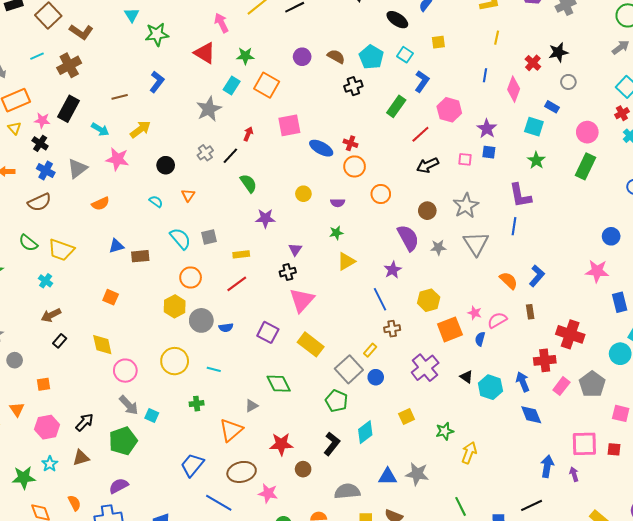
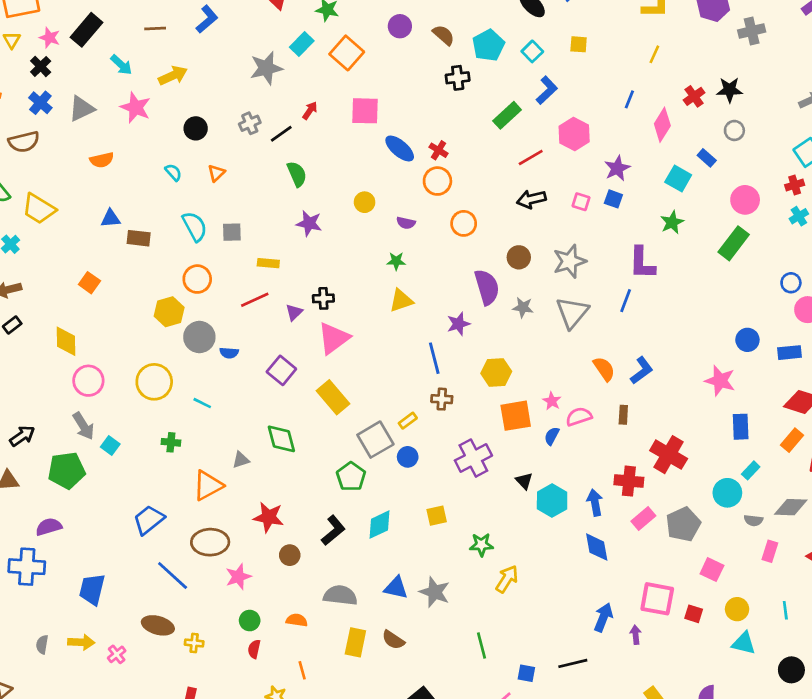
purple triangle: (295, 249) -> (294, 312), moved
pink star: (268, 493) -> (238, 577), turned 30

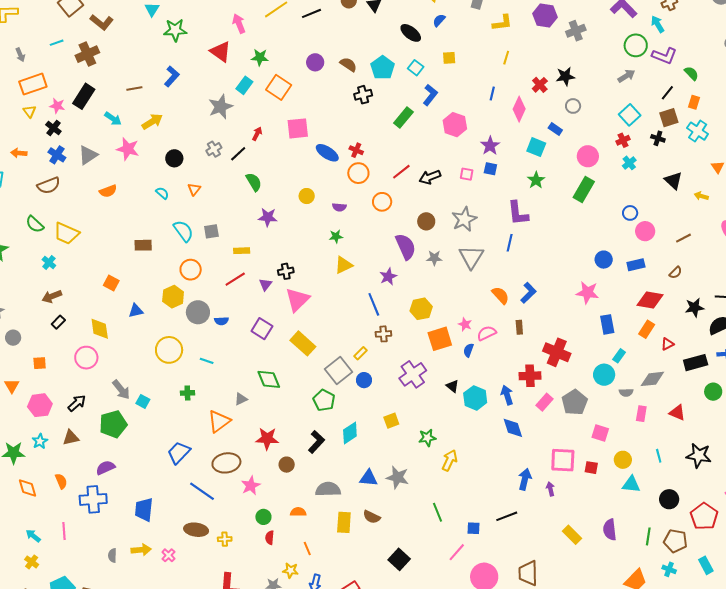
red line: (531, 157) -> (401, 172), moved
blue triangle: (111, 218) -> (136, 311), moved
pink circle: (88, 381) -> (86, 358), moved

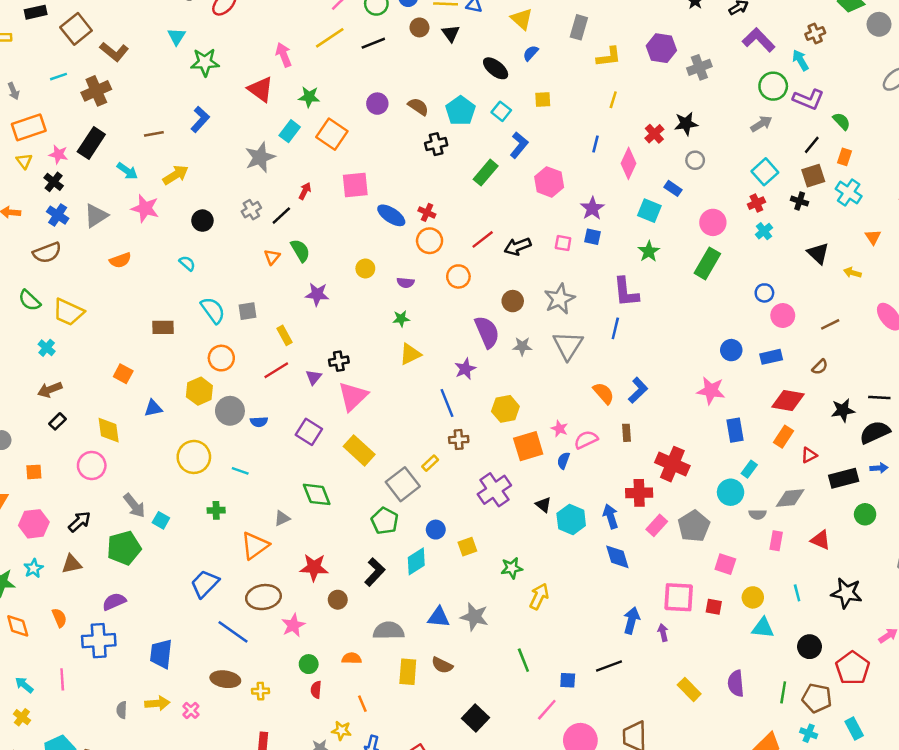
orange triangle: (194, 189) -> (272, 257), moved
yellow rectangle: (242, 251) -> (284, 335), turned 63
blue circle: (364, 380) -> (436, 530), moved

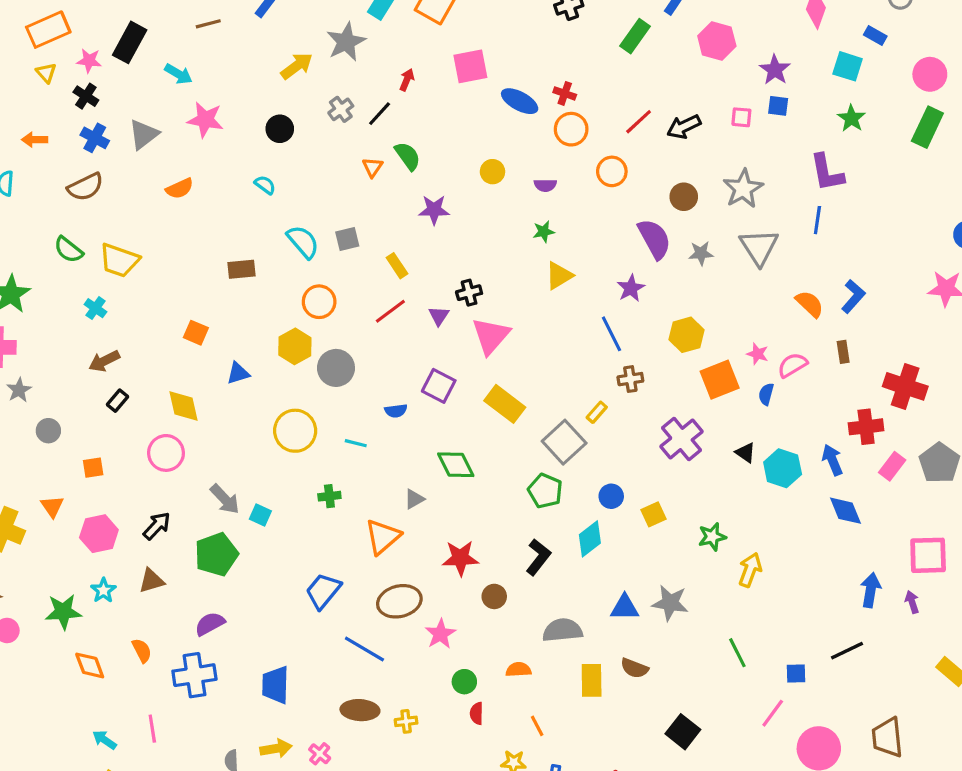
yellow arrow: (176, 175) -> (297, 66), moved
blue semicircle: (259, 422) -> (396, 411), moved

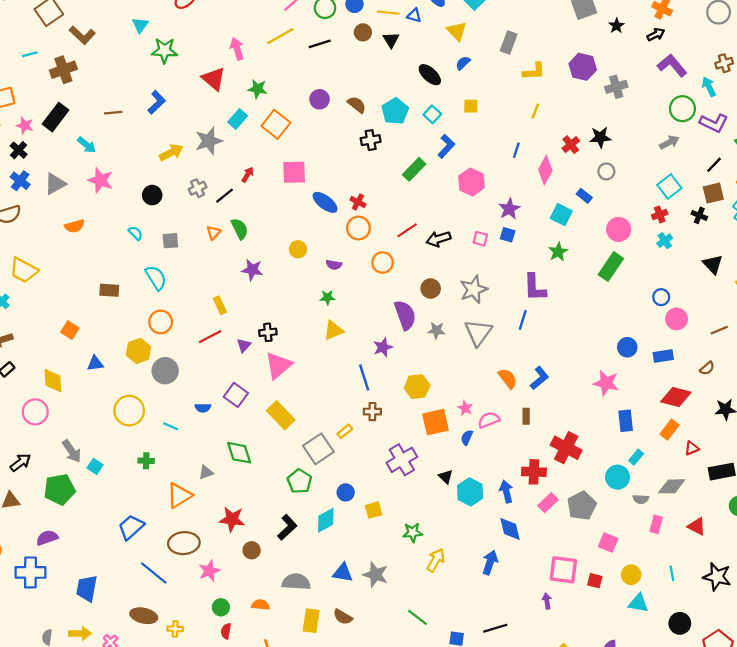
gray square: (347, 239) -> (170, 241), moved
blue arrow: (871, 590) -> (490, 562), moved
green line: (737, 653) -> (417, 617), turned -35

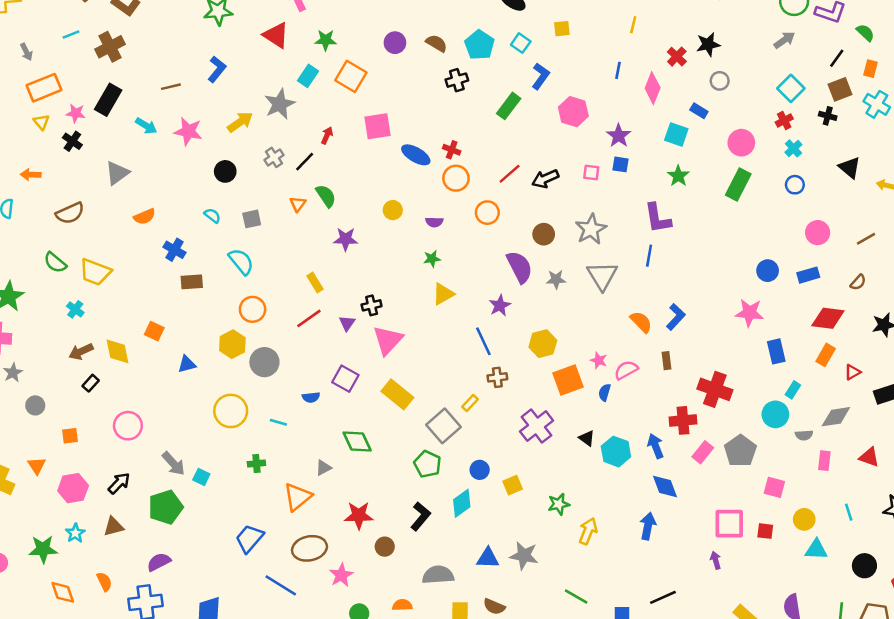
pink star: (100, 180) -> (188, 131), moved
blue cross: (20, 181) -> (174, 250), moved
blue circle: (661, 297) -> (795, 185), moved
yellow diamond: (53, 381) -> (117, 351), moved

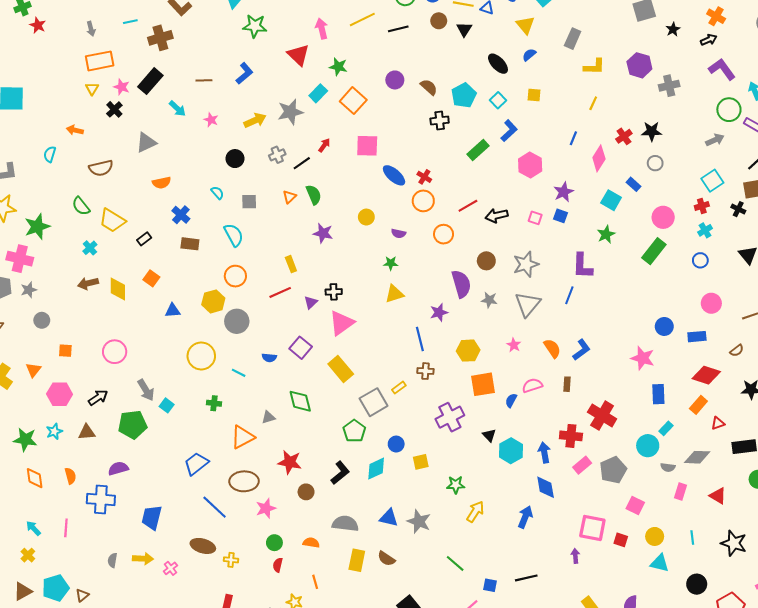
pink star: (188, 131) -> (211, 120), size x0.6
pink star: (599, 360) -> (514, 345), moved
black rectangle: (91, 383) -> (144, 239), moved

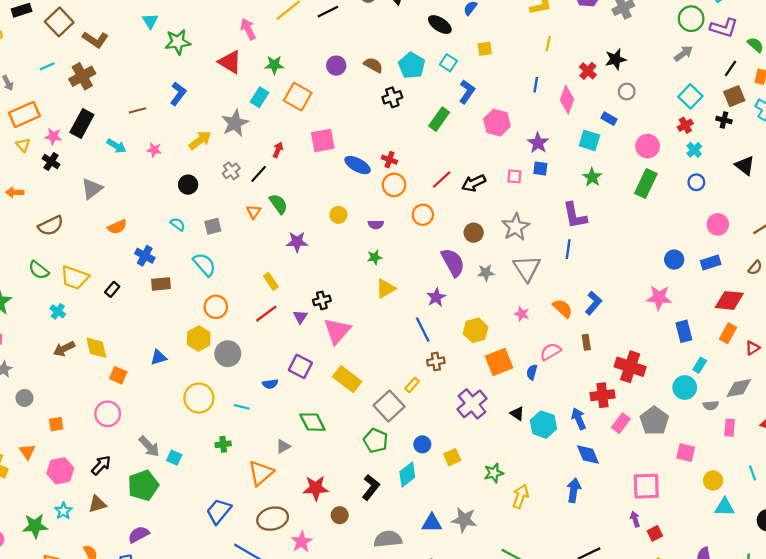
orange square: (151, 278) -> (118, 375), moved
red square: (621, 540) -> (655, 533), moved, turned -32

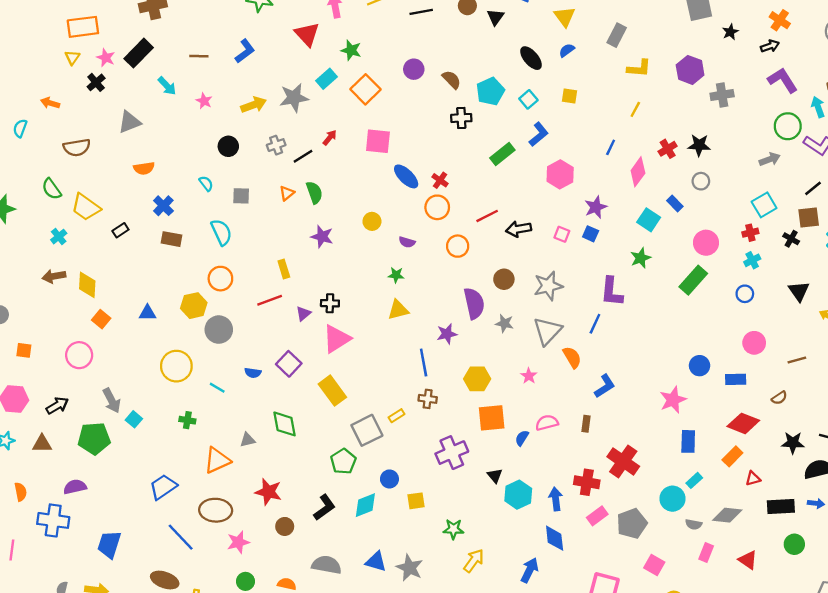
pink star: (659, 298) -> (673, 400), turned 30
orange semicircle: (563, 308) -> (572, 357), moved

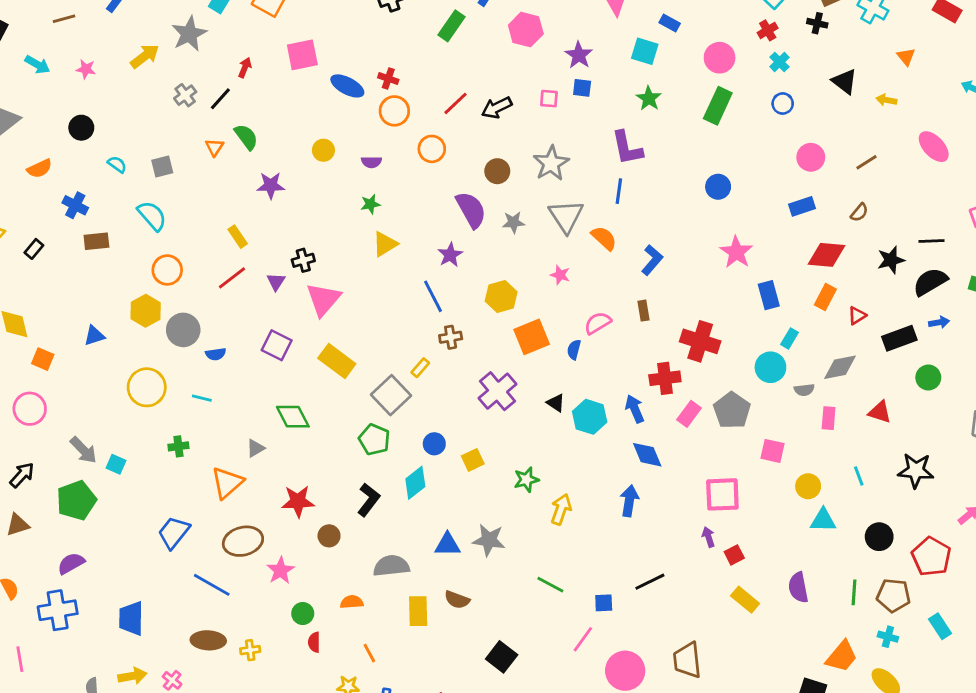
black circle: (228, 146) -> (81, 128), moved
blue circle: (700, 366) -> (718, 187), moved
blue semicircle: (253, 373) -> (216, 354), moved

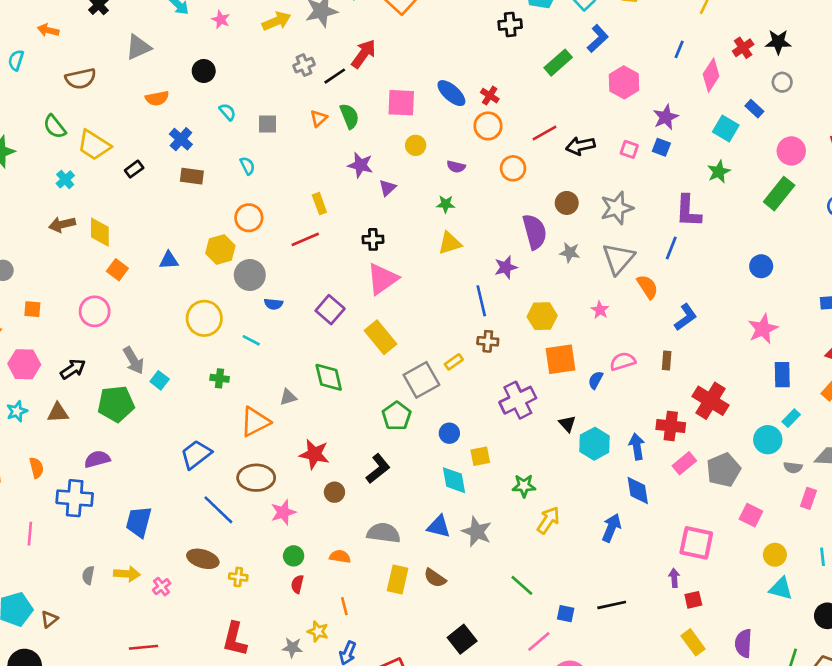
pink square: (302, 55) -> (401, 103), moved
red arrow: (245, 68) -> (364, 54), size x1.6
cyan semicircle: (152, 216) -> (247, 166), size x0.6
purple triangle: (276, 282) -> (387, 188), moved
cyan diamond: (415, 483) -> (454, 480), moved, turned -76

